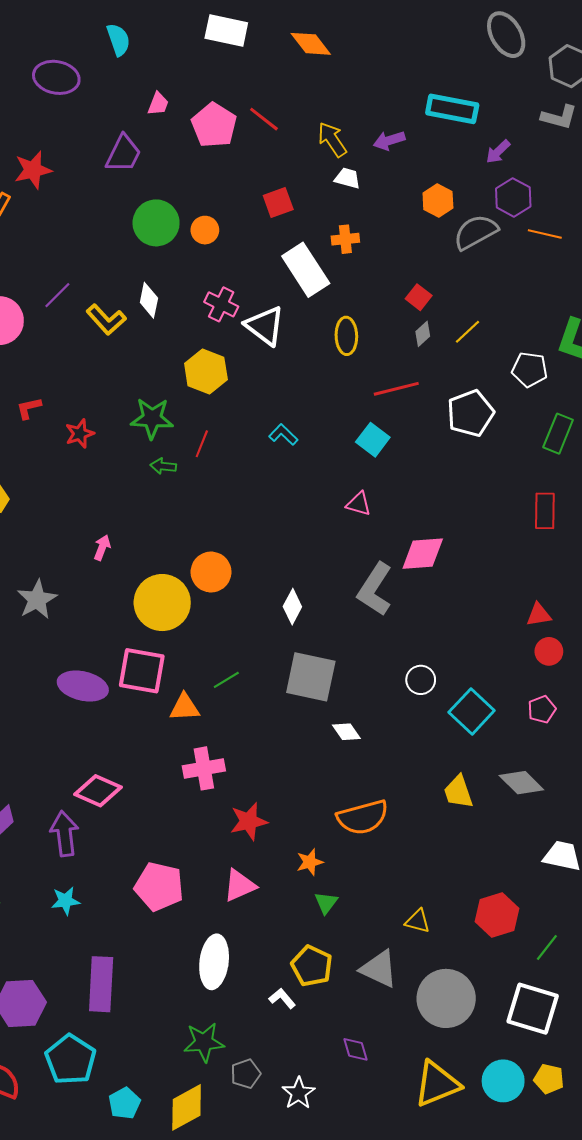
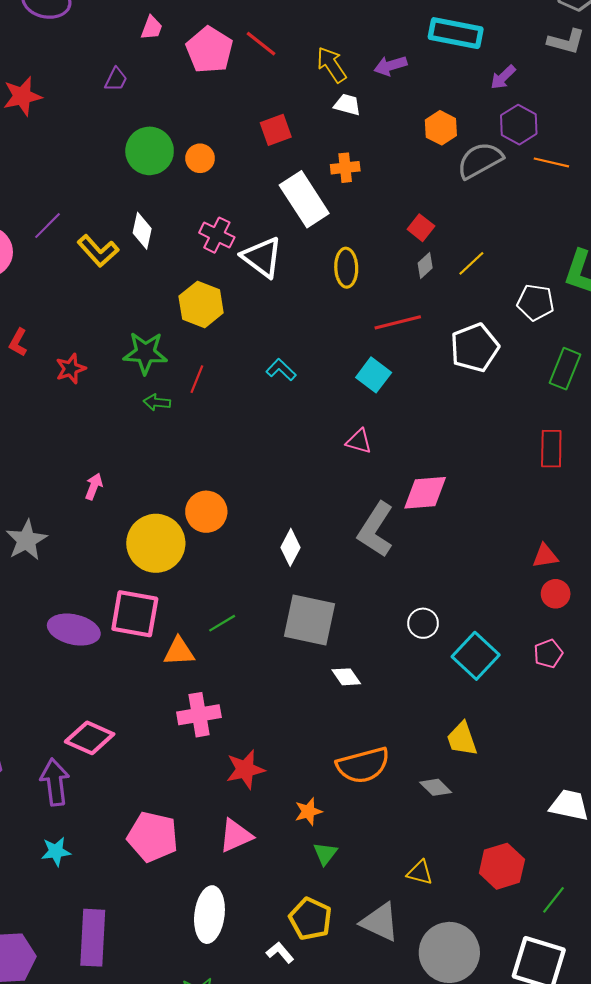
purple trapezoid: (123, 154) -> (116, 79), size x0.6
red L-shape: (29, 408) -> (18, 342), turned -48
gray diamond: (521, 783) -> (436, 787), moved, size x0.7

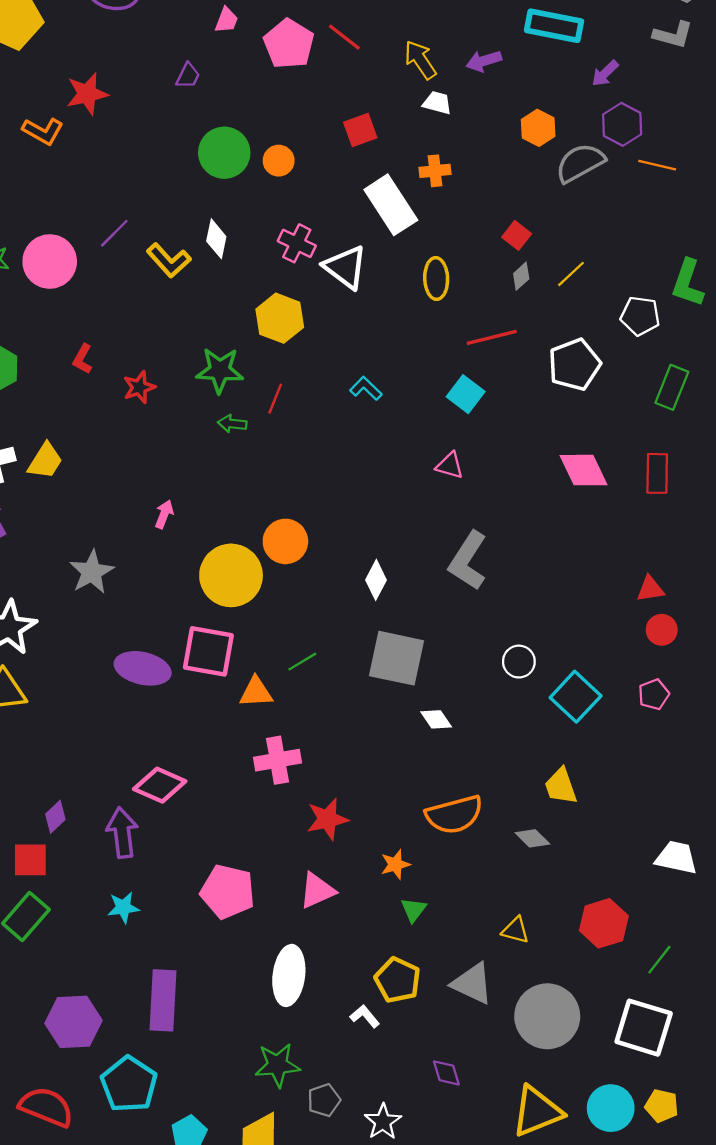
pink diamond: (425, 493) -> (583, 470), moved, turned 69

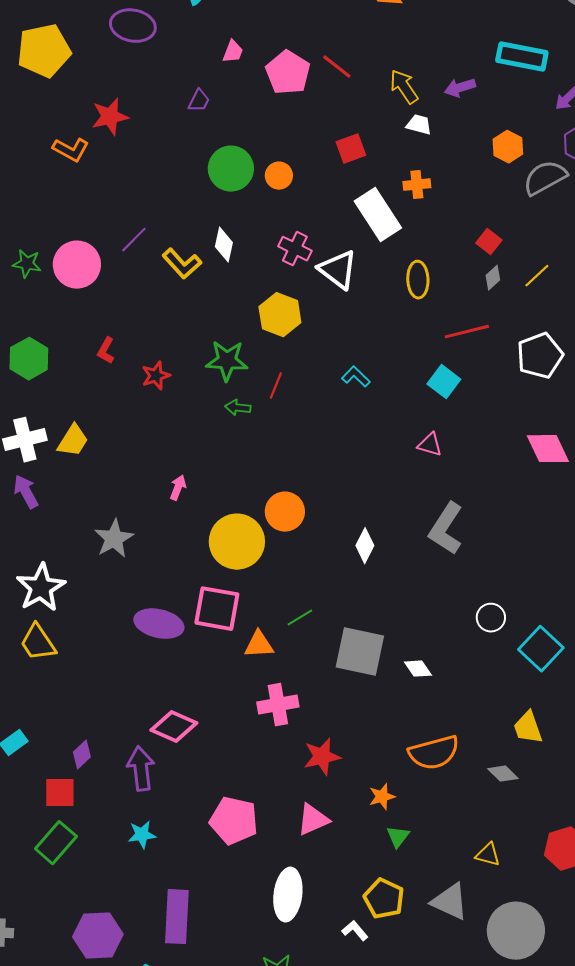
gray square: (396, 658) -> (360, 652), moved

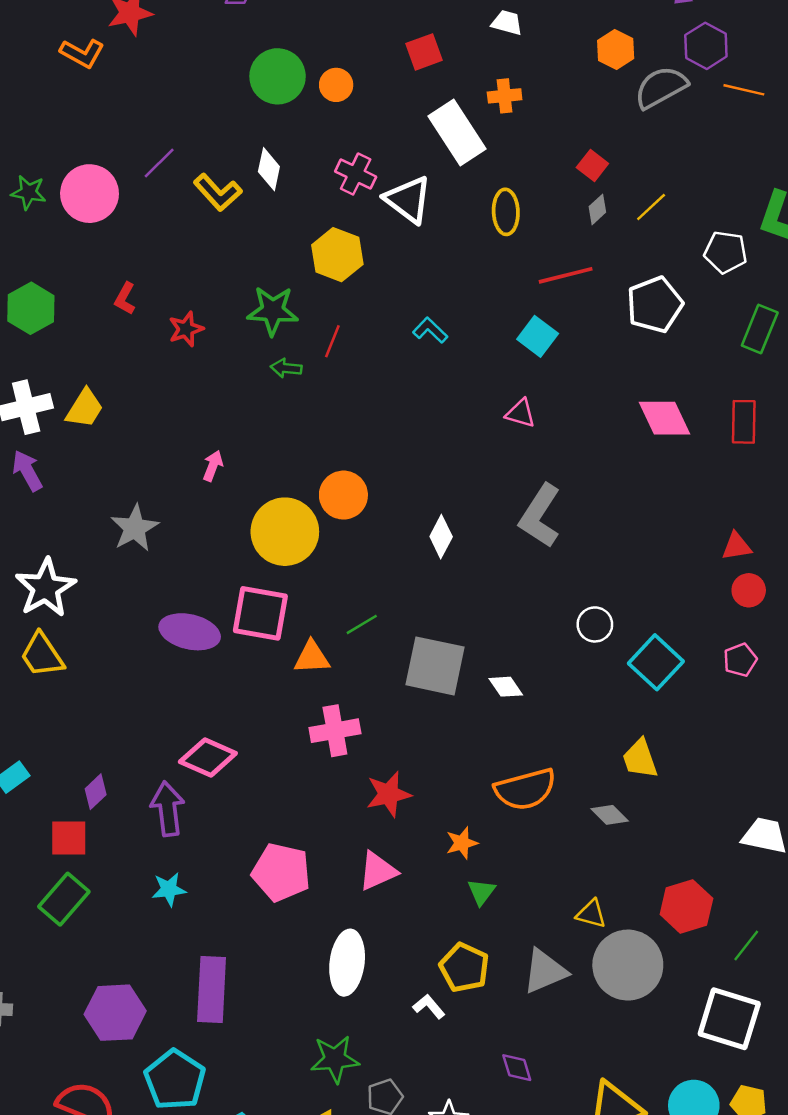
gray triangle: (450, 902) -> (545, 971), turned -48
gray circle: (516, 931) -> (628, 965), moved

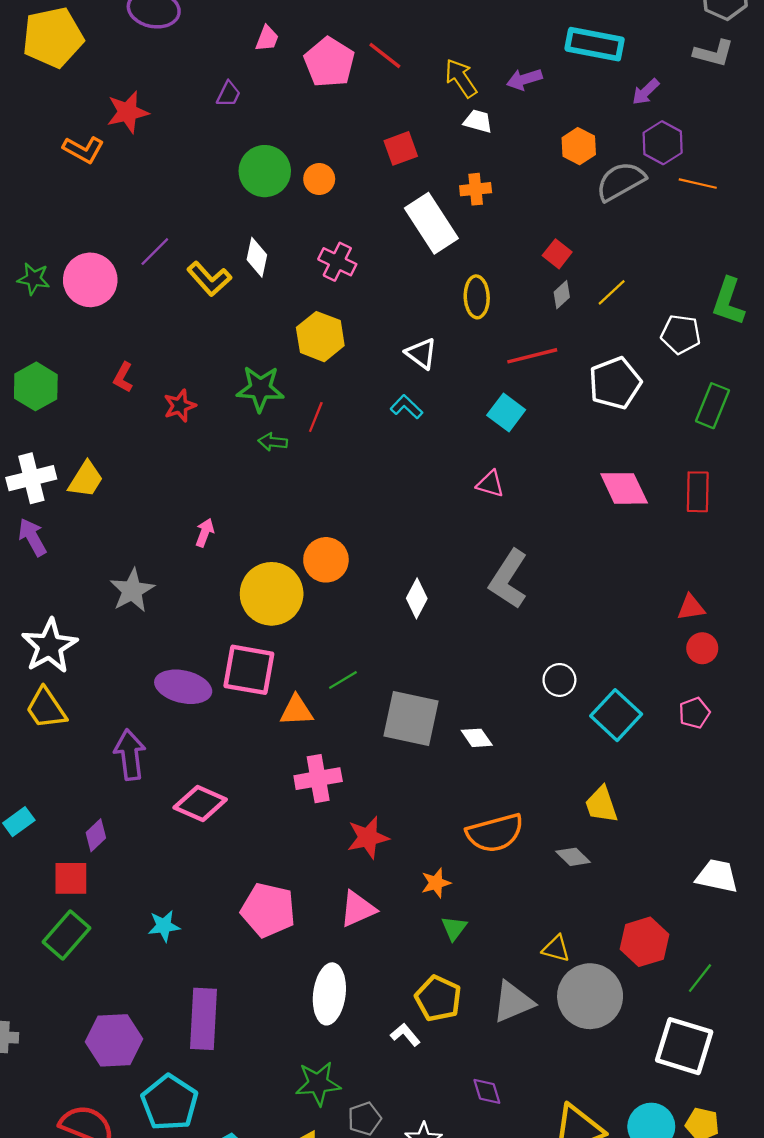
white triangle: (408, 200) -> (421, 354), moved, size x0.7
purple arrow: (168, 809) -> (130, 755), moved

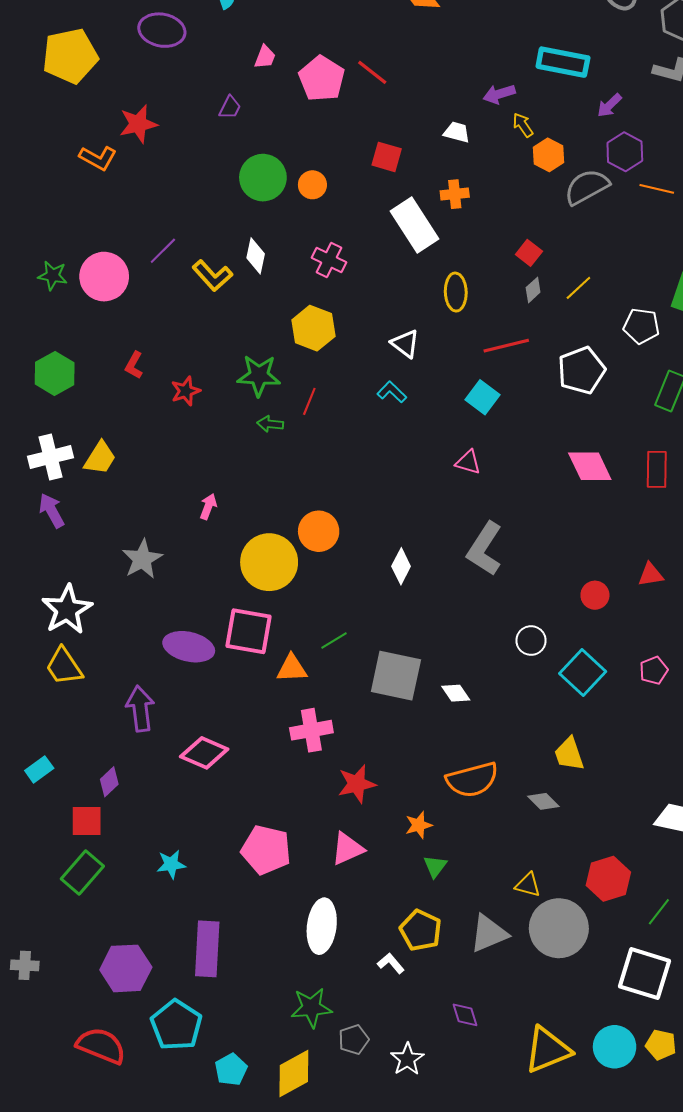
yellow arrow: (461, 78) -> (523, 125), moved, size x0.7
red square: (401, 148) -> (387, 157), turned 36
red circle: (702, 648) -> (595, 595), moved

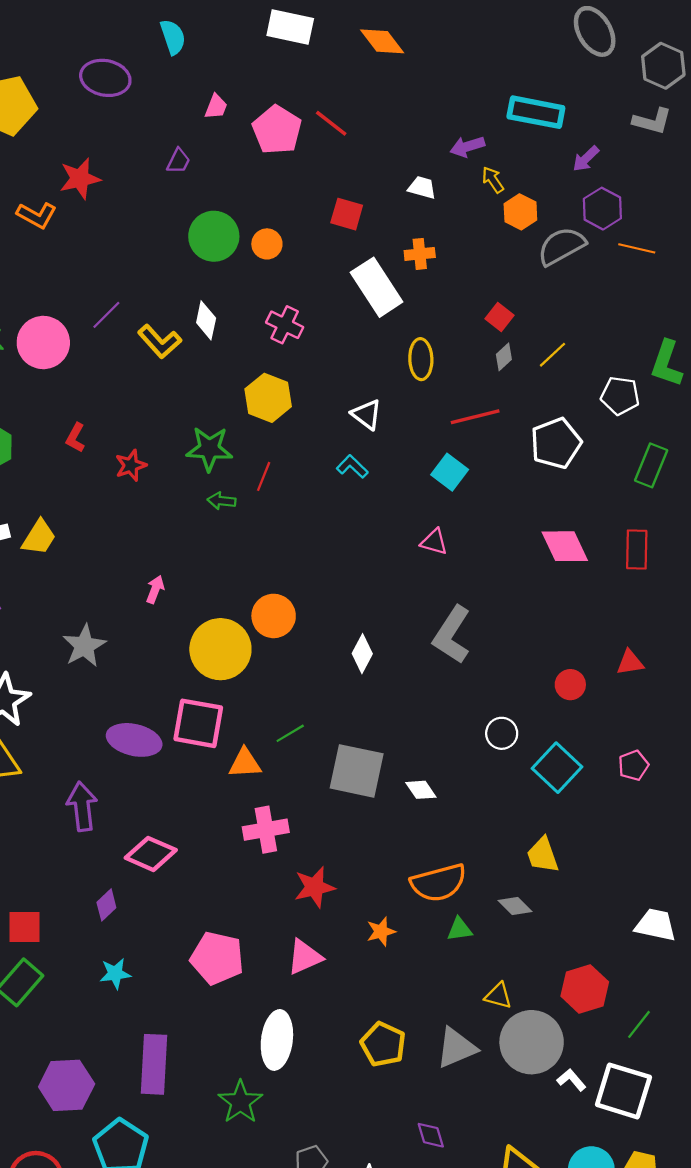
purple diamond: (109, 782) -> (106, 905), moved
green triangle: (435, 866) -> (460, 929), moved, turned 45
white L-shape: (391, 963) -> (571, 1080), moved
green star: (311, 1008) -> (240, 1102), moved, turned -30

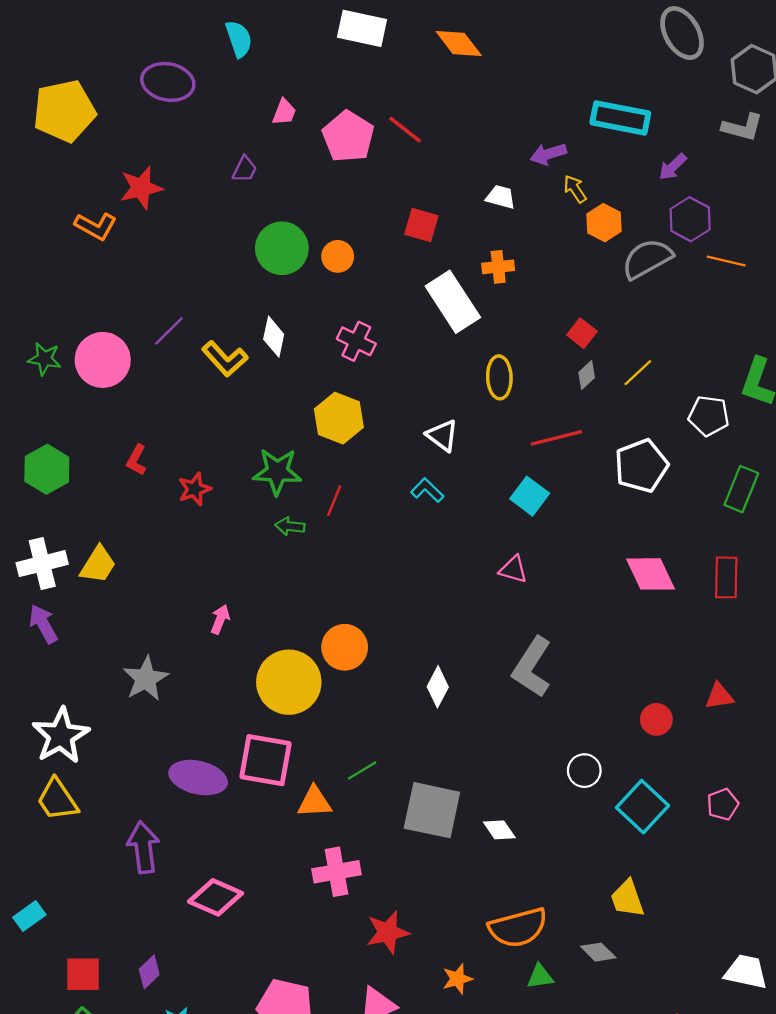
purple diamond: (106, 905) -> (149, 972), moved

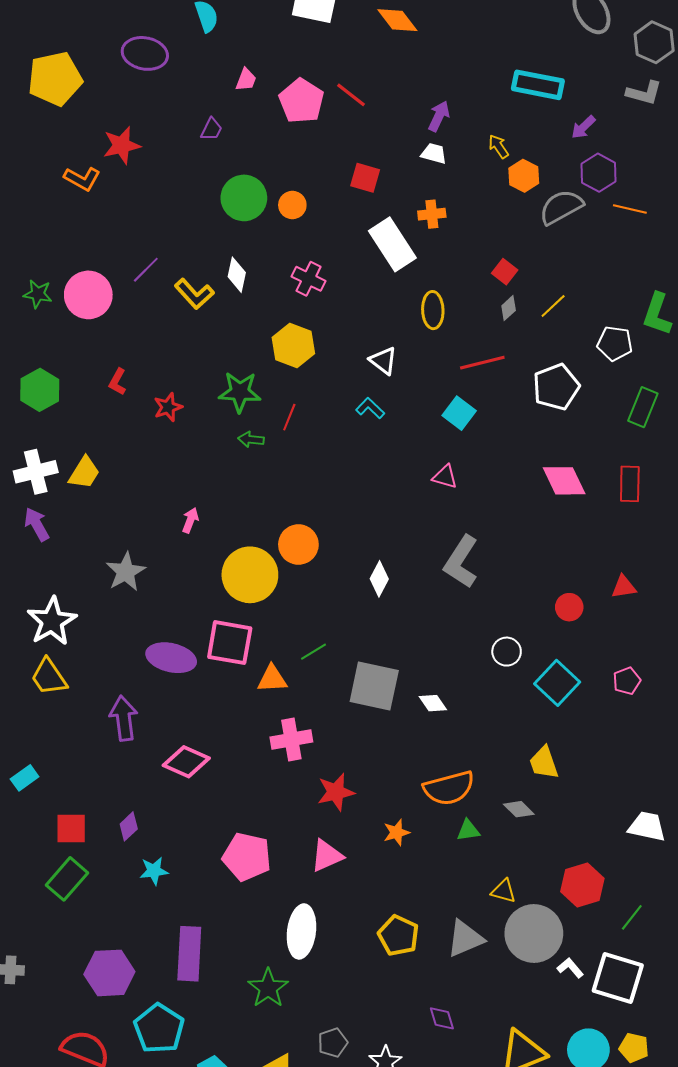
purple arrow: (548, 154) -> (439, 116), moved, turned 132

